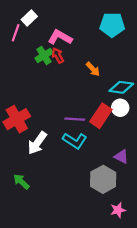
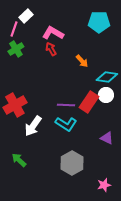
green cross: (44, 55) -> (16, 49), moved
gray hexagon: (103, 179) -> (72, 163), moved

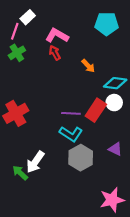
white arrow: (33, 126) -> (35, 162), moved
gray hexagon: (72, 163) -> (81, 158), moved
pink star: (104, 185) -> (112, 200), size x1.6

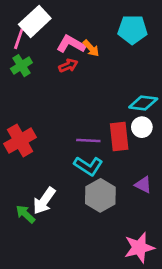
white rectangle: (28, 17) -> (35, 21), size x1.6
red arrow: (55, 53) -> (68, 66), turned 96
orange arrow: (88, 66) -> (91, 48), moved
red rectangle: (96, 110) -> (119, 137), turned -40

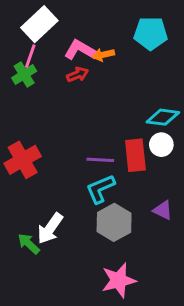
pink line: (19, 39) -> (30, 56), moved
orange arrow: (91, 48) -> (103, 55), turned 120
cyan L-shape: (88, 166) -> (100, 189), turned 124
pink star: (139, 248) -> (119, 280), moved

